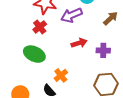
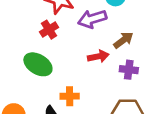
brown arrow: (111, 18) -> (123, 40), moved
orange cross: (61, 75) -> (70, 96), turned 32

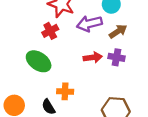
brown arrow: (123, 40) -> (118, 31), moved
purple cross: (129, 70) -> (117, 57), moved

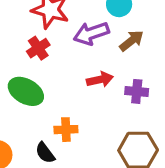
purple cross: (117, 57) -> (137, 91), moved

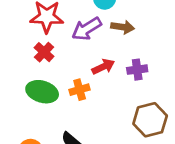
brown arrow: (132, 41) -> (123, 27), turned 60
orange cross: (66, 130) -> (80, 90), moved

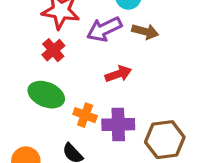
purple cross: (137, 70) -> (118, 124), moved, size x1.4
orange cross: (80, 90) -> (85, 115), moved, turned 30

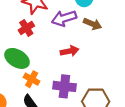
orange cross: (85, 115) -> (32, 79), moved

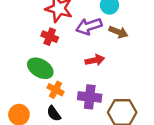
red cross: (26, 28) -> (50, 37), turned -35

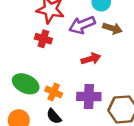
green ellipse: (40, 68) -> (26, 84), moved

